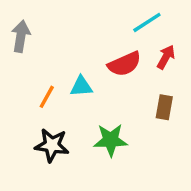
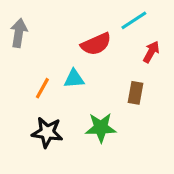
red semicircle: (124, 64) -> (96, 44), moved
brown rectangle: (164, 107) -> (135, 93), moved

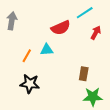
brown rectangle: (135, 93) -> (84, 74), moved
green star: (101, 128) -> (93, 97), moved

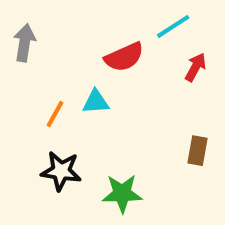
brown rectangle: (84, 74) -> (197, 151), moved
green star: (93, 97) -> (122, 193), moved

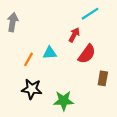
red semicircle: (124, 57) -> (87, 54), moved, turned -30
red arrow: (195, 67) -> (74, 35), moved

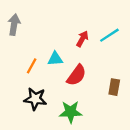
cyan line: (90, 14) -> (109, 35), moved
red semicircle: (87, 54) -> (76, 75), moved

